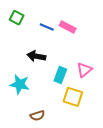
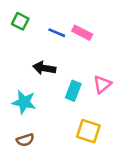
yellow square: (73, 97) -> (88, 131), moved
brown semicircle: (37, 116) -> (25, 140), moved

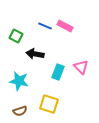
green square: (20, 21) -> (16, 36), moved
pink triangle: (102, 84) -> (81, 67), turned -35
yellow square: (88, 131) -> (49, 104), moved

